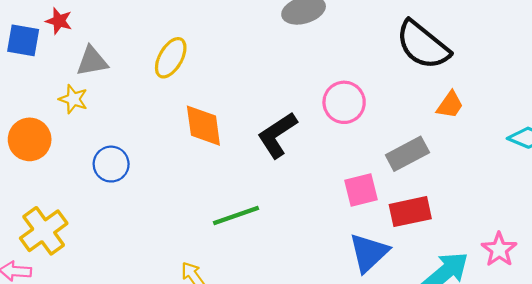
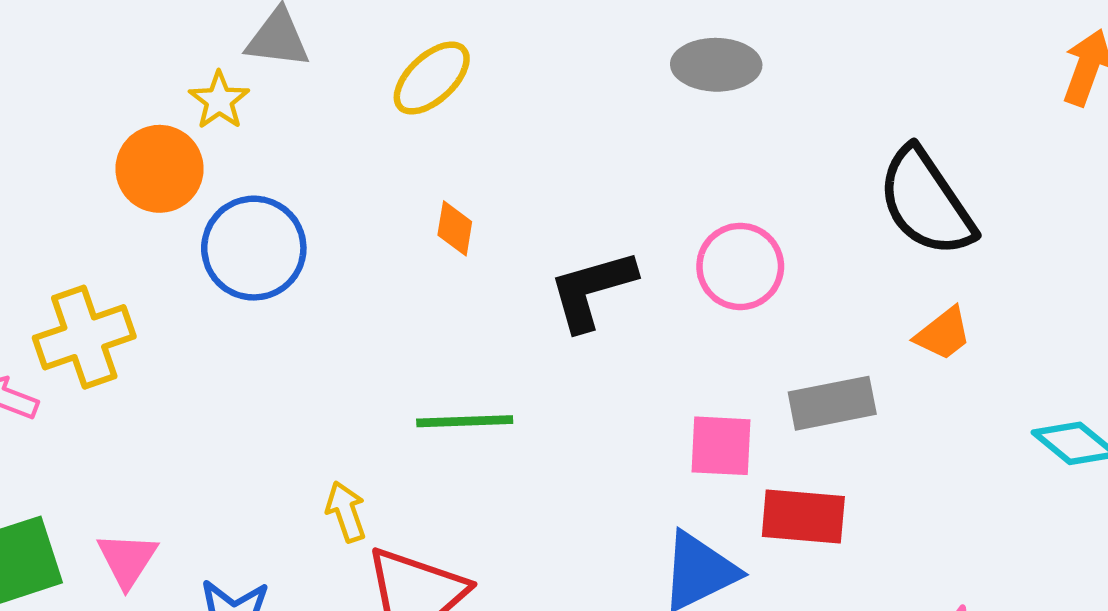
orange diamond: (203, 126) -> (455, 228), size x0.6
orange circle: (30, 139) -> (160, 169), moved
blue circle: (111, 164) -> (254, 248), size x1.4

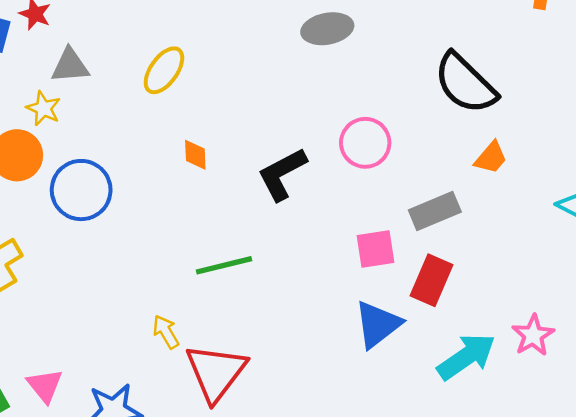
red rectangle: (803, 516) -> (432, 280), turned -60

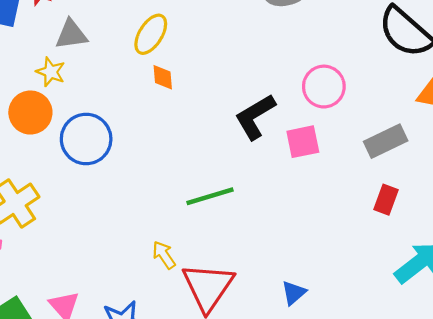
orange diamond: (195, 155) -> (163, 77), moved
pink square: (375, 249) -> (303, 142), moved
red rectangle: (432, 280) -> (386, 200), size x0.7
blue triangle: (378, 324) -> (294, 293), moved, size x0.6

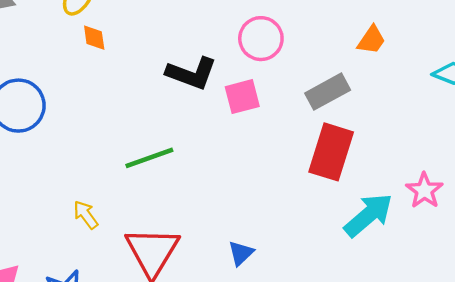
black L-shape: (255, 117) -> (192, 73), turned -126
red rectangle: (386, 200) -> (331, 152), size x1.8
yellow arrow: (164, 255) -> (86, 215), moved

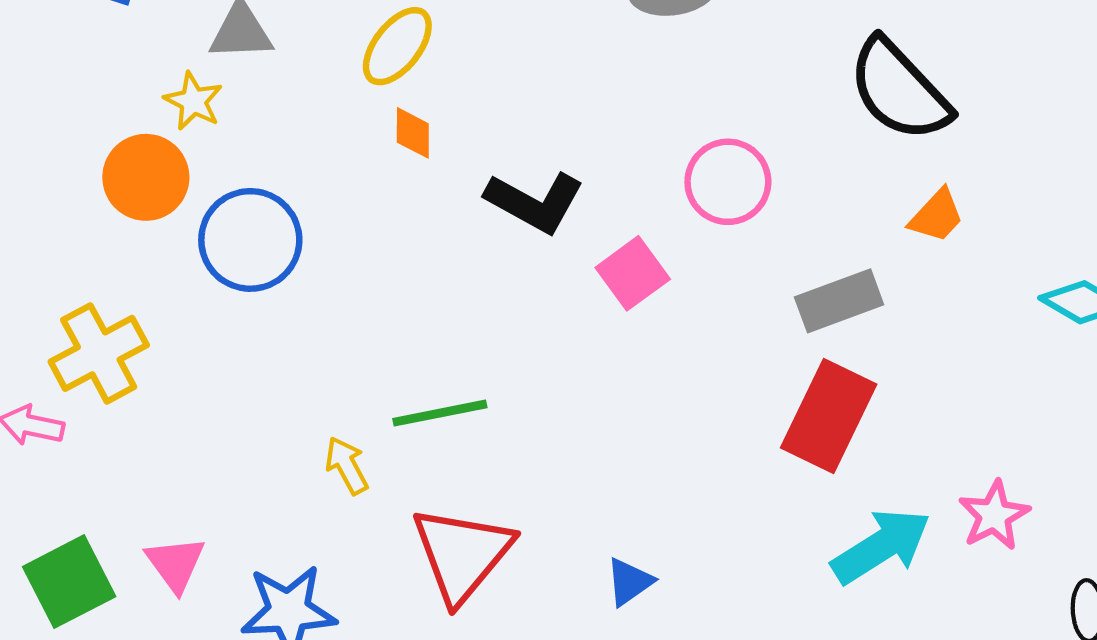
black L-shape: (192, 73) -> (535, 202), moved
pink square: (242, 97) -> (633, 273), moved, turned -30
green line: (149, 158) -> (440, 413), moved

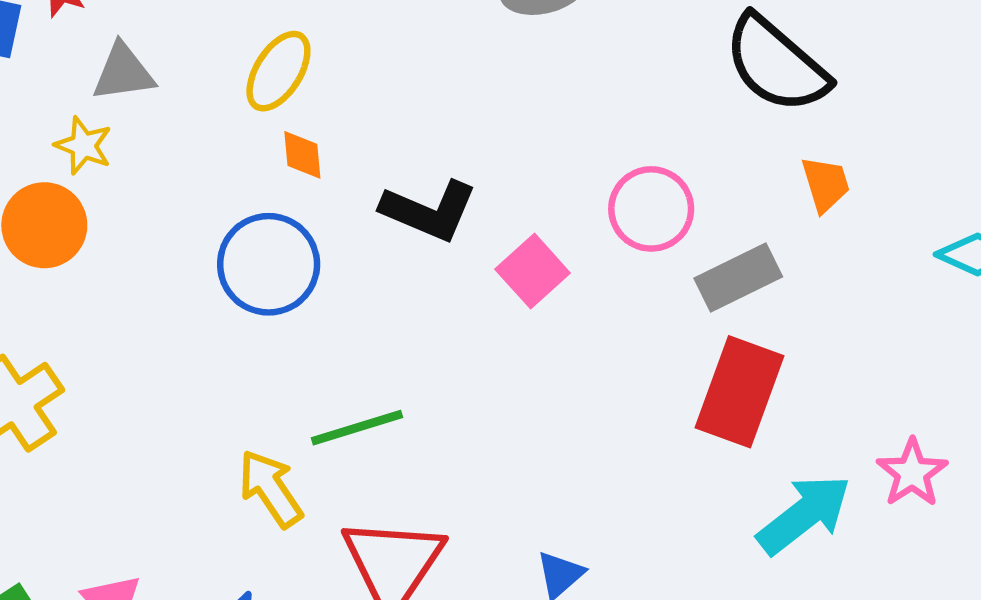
pink circle: (728, 182) -> (651, 209), moved
orange trapezoid: (937, 216) -> (826, 184), turned -54
blue circle: (250, 240) -> (269, 264), moved
yellow arrow: (347, 465) -> (271, 488), size x1.4

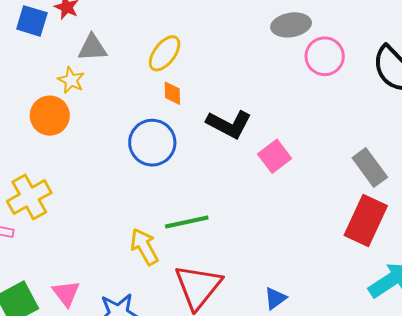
pink circle: (651, 209) -> (325, 56), moved
gray rectangle: (738, 277) -> (370, 167), turned 75

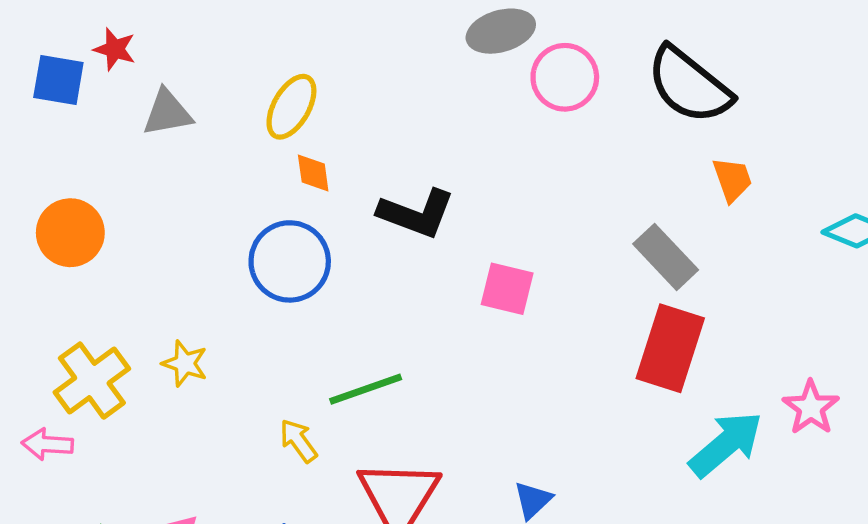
yellow star: (71, 80) -> (185, 363), moved
orange circle: (50, 116) -> (70, 233), moved
pink square: (275, 156) -> (507, 289), moved, turned -32
yellow arrow: (144, 247) -> (298, 441), size x0.7

